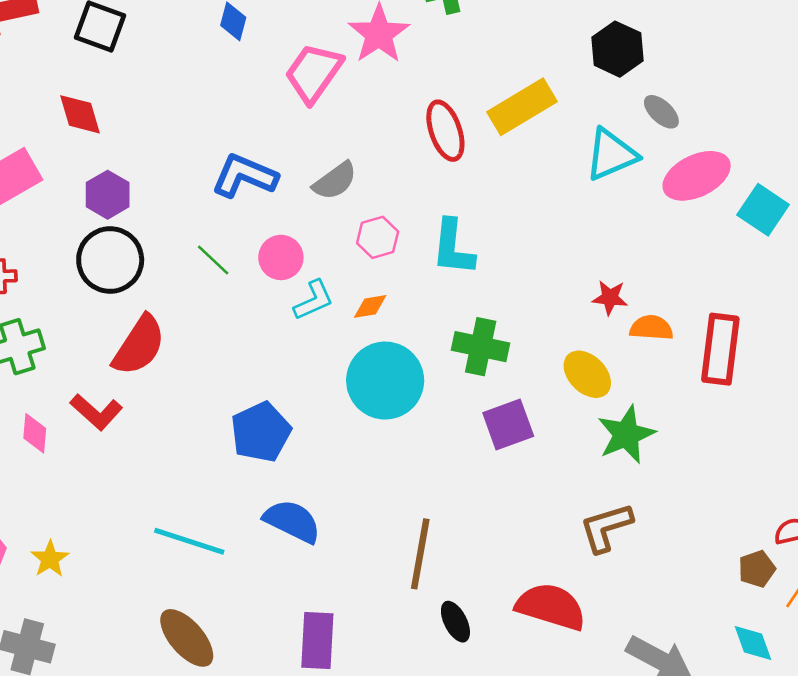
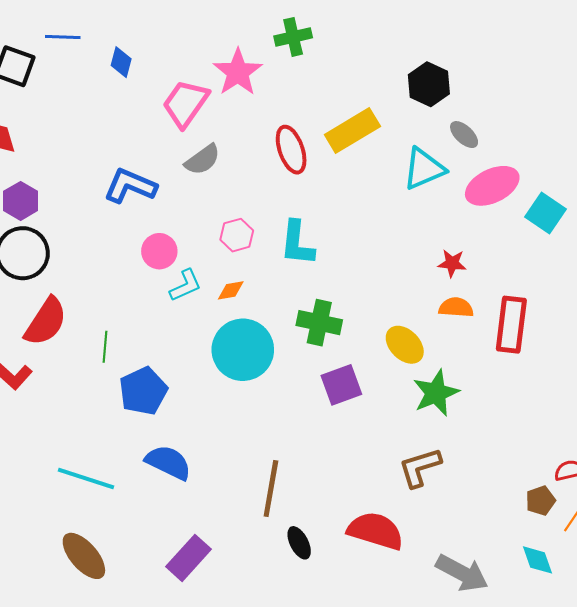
gray semicircle: (335, 181) -> (203, 160), moved
green line: (213, 260) -> (105, 347), moved, turned 52
red star: (610, 298) -> (452, 263), moved
purple rectangle: (317, 640) -> (188, 558), turned 39

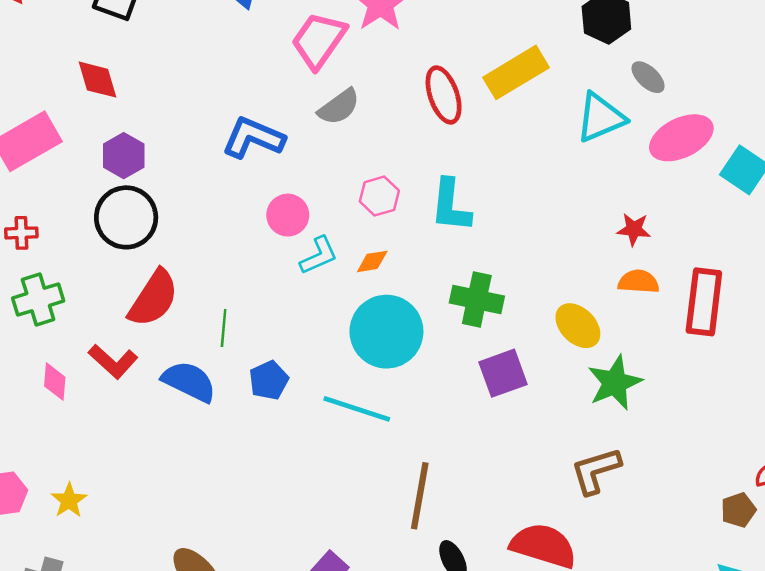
blue pentagon: (143, 391) -> (269, 380), size x0.7
blue semicircle: (168, 462) -> (189, 382), moved
cyan line: (86, 478) -> (357, 409), moved

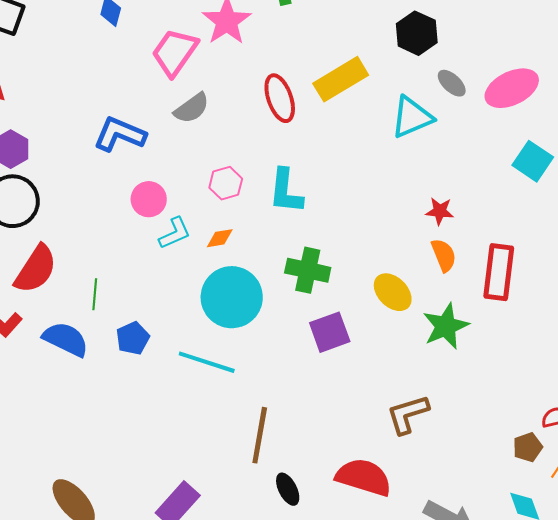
pink ellipse: (681, 138) -> (512, 88), moved
orange semicircle: (639, 282) -> (444, 255), turned 64
green star: (615, 383) -> (446, 326), moved

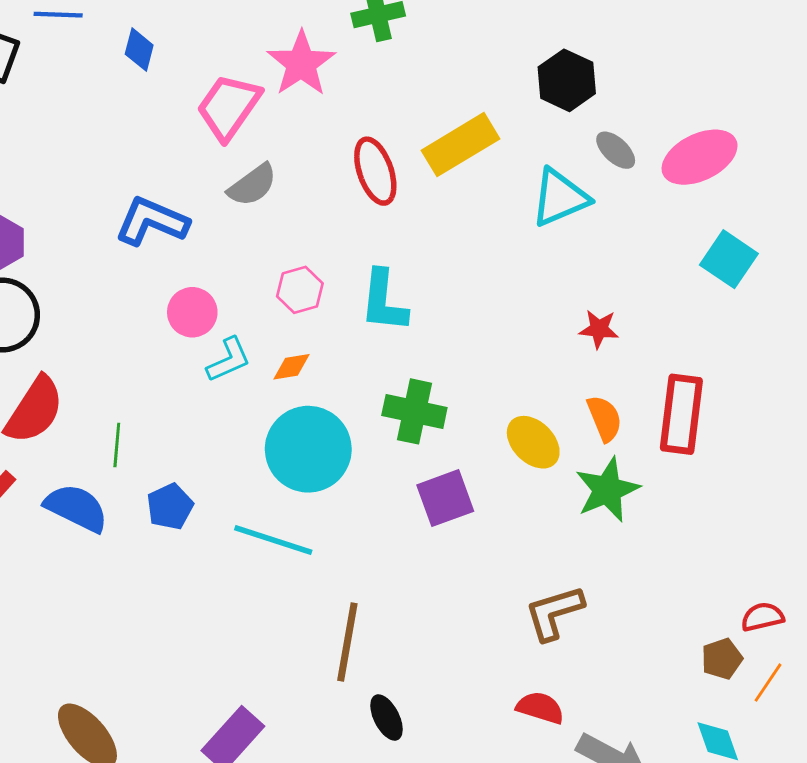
orange semicircle: (444, 255) -> (605, 418), moved
red semicircle: (364, 477) -> (540, 708), moved, size x0.6

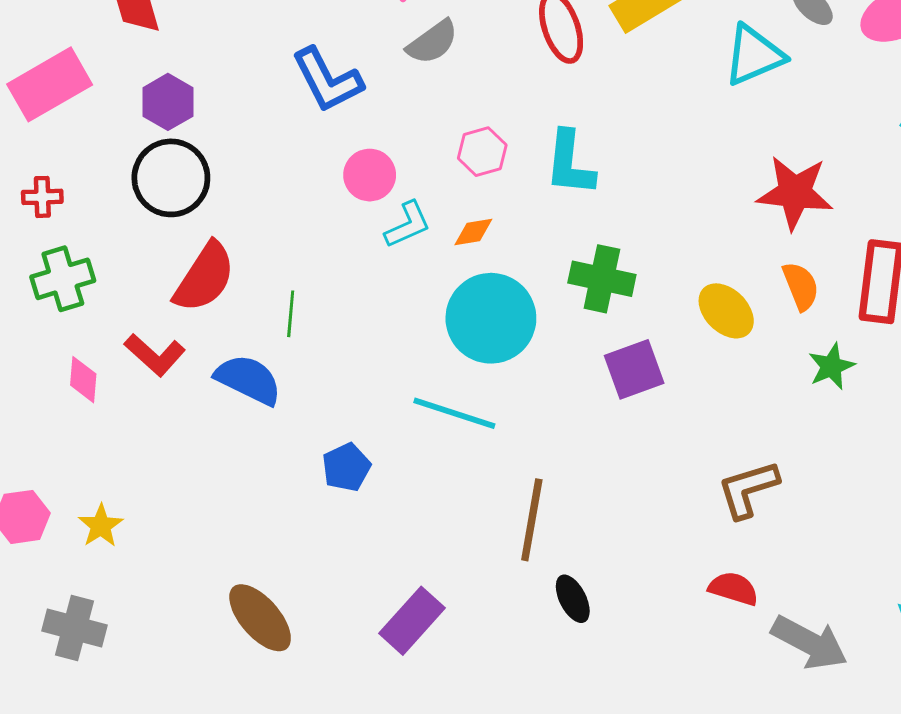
blue L-shape: (152, 221) -> (327, 80), turned -140
red star: (599, 329) -> (795, 193), size x1.8
green star: (607, 490) -> (831, 366), moved, size x0.7
blue pentagon: (170, 506) -> (346, 467), moved

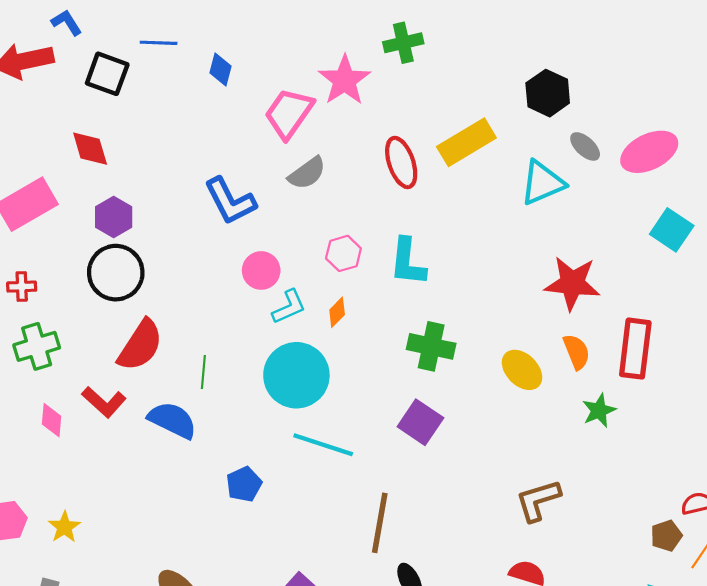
orange diamond: (473, 232) -> (337, 312), turned -36
cyan circle: (491, 318) -> (296, 375), moved
purple square: (634, 369) -> (420, 422), moved, turned -36

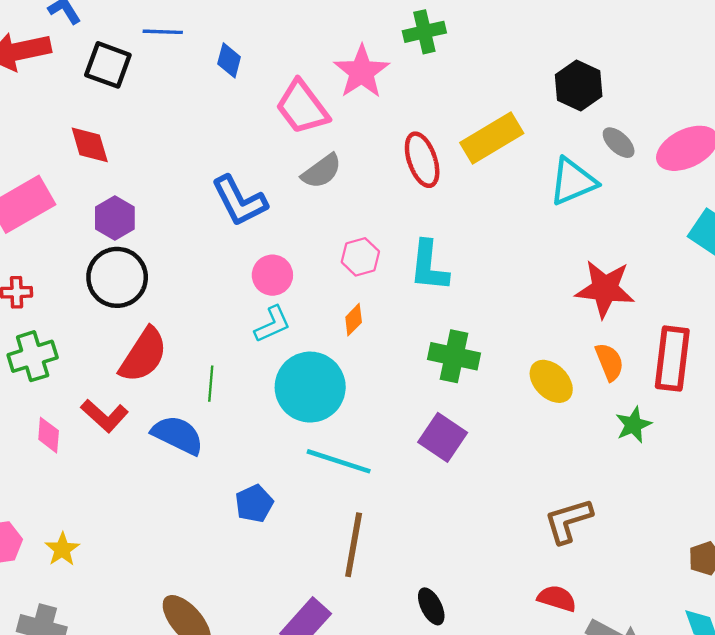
pink trapezoid: (289, 113) -> (302, 107), turned -72
cyan L-shape: (289, 307) -> (272, 324), moved
brown line: (380, 523) -> (354, 545), moved

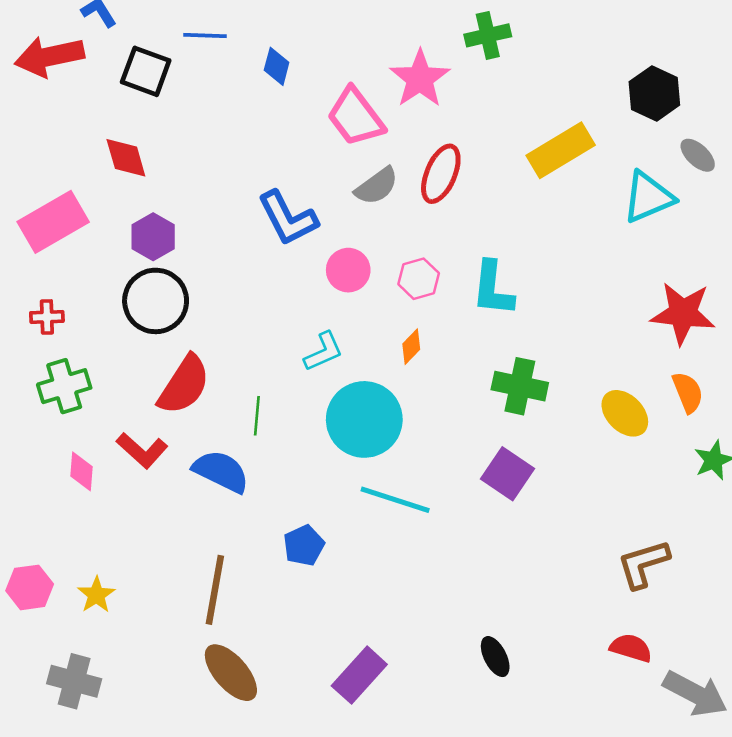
red ellipse: (422, 160) -> (441, 174), moved, turned 42
pink circle: (272, 275) -> (348, 270), moved
brown line: (354, 545) -> (215, 590), moved

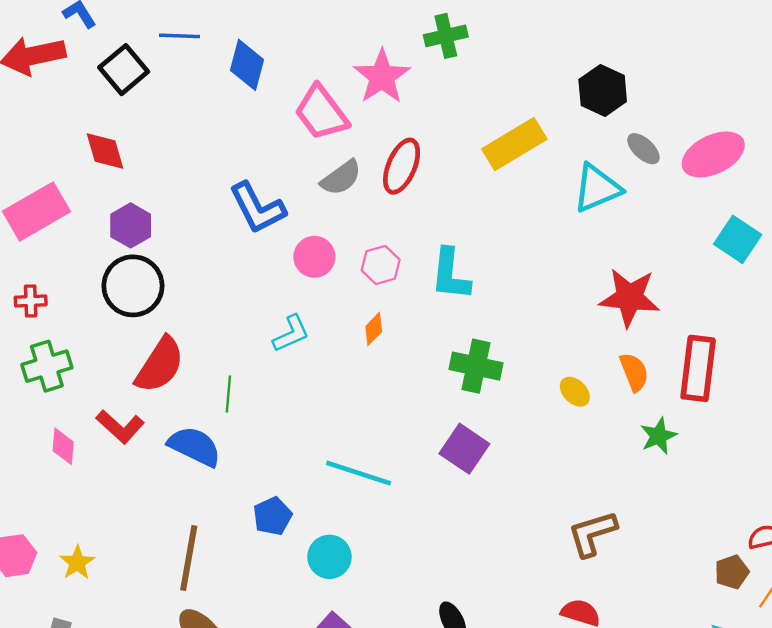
blue diamond: (277, 66) -> (247, 65), size x1.4
black square: (146, 71) -> (124, 70), turned 30
yellow ellipse: (625, 413) -> (575, 392), size x0.7
cyan circle: (364, 419) -> (329, 557), moved, size x0.6

